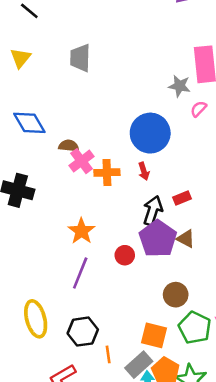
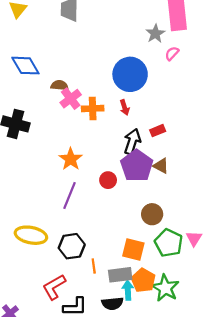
gray star: (179, 86) -> (155, 34), turned 30
yellow ellipse: (36, 319) -> (31, 235), turned -64
gray rectangle: (139, 365) -> (120, 275), turned 35

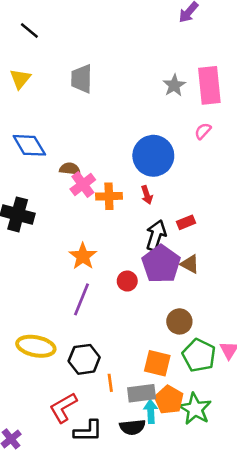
gray star: (155, 34) -> (174, 85), moved

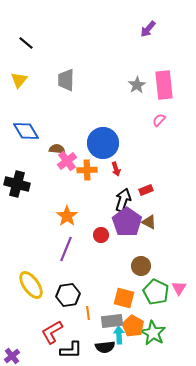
blue circle: (153, 156) -> (103, 143), moved
yellow ellipse: (36, 346) -> (31, 285), turned 44

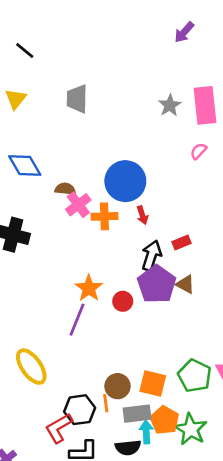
orange star: (67, 216) -> (89, 288), moved
brown circle: (141, 266) -> (118, 386), moved
black hexagon: (68, 295) -> (80, 410), moved

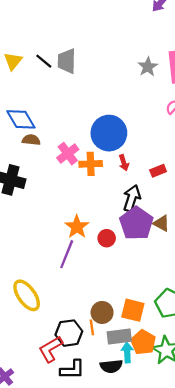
black line: (25, 51) -> (44, 61), moved
brown semicircle: (65, 189) -> (31, 140), moved
red rectangle: (182, 243) -> (158, 171), moved

